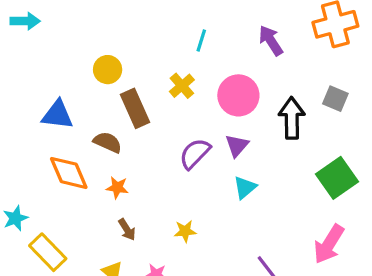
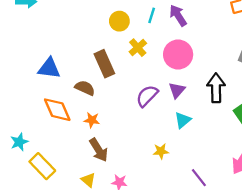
purple arrow: (271, 40) -> (178, 15), moved
yellow circle: (108, 70) -> (119, 21), moved
black arrow: (292, 118) -> (216, 88), moved
brown arrow: (127, 230) -> (99, 150), size x1.5
yellow star: (185, 231) -> (161, 151), moved

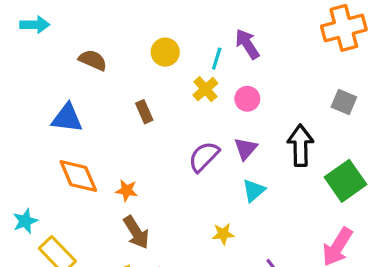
cyan line: (152, 15) -> (217, 59), moved
yellow cross: (138, 48) -> (205, 89), moved
pink circle: (178, 54) -> (247, 99), size x0.6
brown rectangle: (104, 64) -> (144, 112), size x0.6
brown semicircle: (85, 88) -> (93, 60), moved

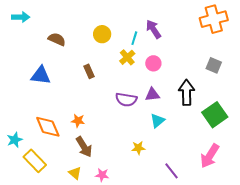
purple triangle: (246, 149) -> (152, 95), turned 42
purple semicircle: (204, 157) -> (126, 100), turned -125
orange diamond: (78, 176) -> (48, 127), moved

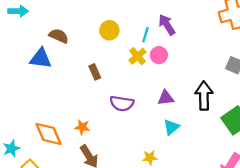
pink circle: (153, 63) -> (159, 55), moved
blue triangle: (41, 75) -> (41, 58), moved
purple semicircle: (126, 100) -> (122, 103), moved

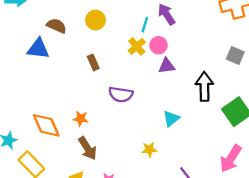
yellow circle: (109, 30) -> (96, 20), moved
purple triangle: (166, 98) -> (167, 66), moved

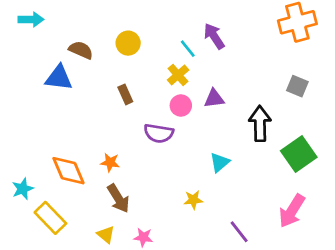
cyan line: (145, 25) -> (188, 49), turned -56
pink circle: (159, 45) -> (181, 106), moved

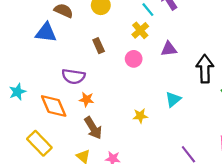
pink circle: (181, 106) -> (134, 59), moved
purple semicircle: (159, 133) -> (73, 76), moved
cyan star: (23, 189) -> (17, 92), moved
yellow star: (193, 200) -> (140, 116), moved

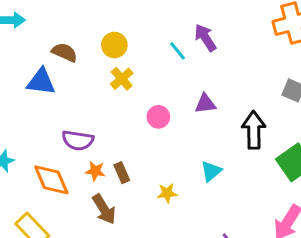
yellow cross: (140, 30) -> (122, 79), moved
brown rectangle: (99, 46) -> (122, 173), moved

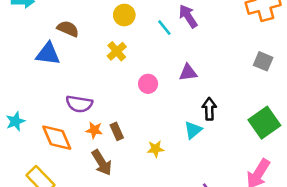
yellow circle: (114, 45) -> (124, 15), moved
black arrow: (254, 130) -> (209, 109), moved, size x0.7

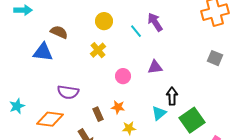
green square: (264, 123) -> (192, 120), moved
orange star: (94, 130) -> (118, 107), moved
orange diamond: (57, 138) -> (50, 119), turned -60

